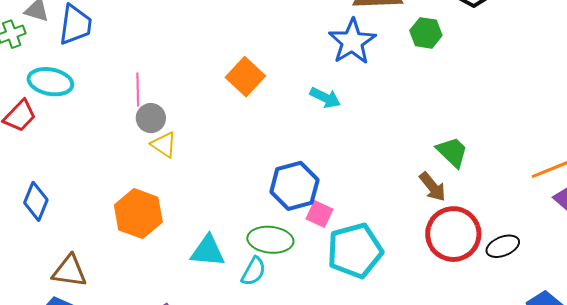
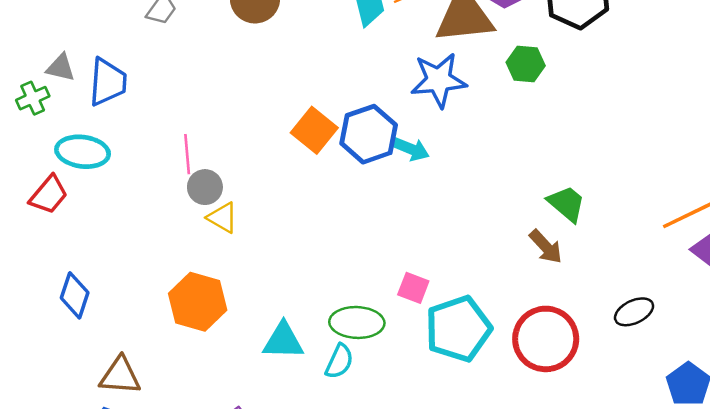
blue star: (352, 42) -> (439, 80), turned 30
blue hexagon: (294, 186) -> (369, 134), moved
red circle: (453, 234) -> (546, 339), moved

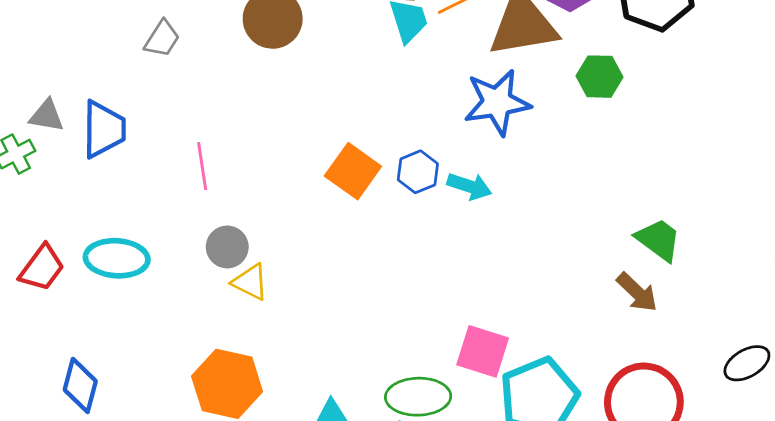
blue hexagon: (369, 134) -> (418, 172), size x0.6
cyan ellipse: (83, 152) -> (117, 258), moved
pink line: (187, 154) -> (202, 166), moved
pink square: (413, 288) -> (483, 351), size x1.4

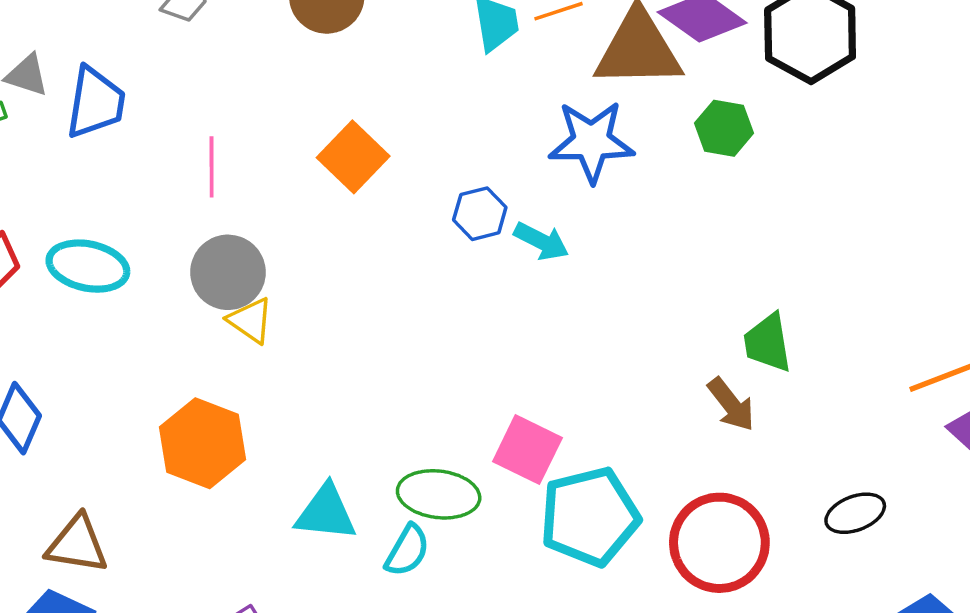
orange square: (353, 171) -> (353, 157), moved
green trapezoid: (658, 240) -> (768, 343), turned -144
gray circle: (227, 247) -> (228, 272), size x1.4

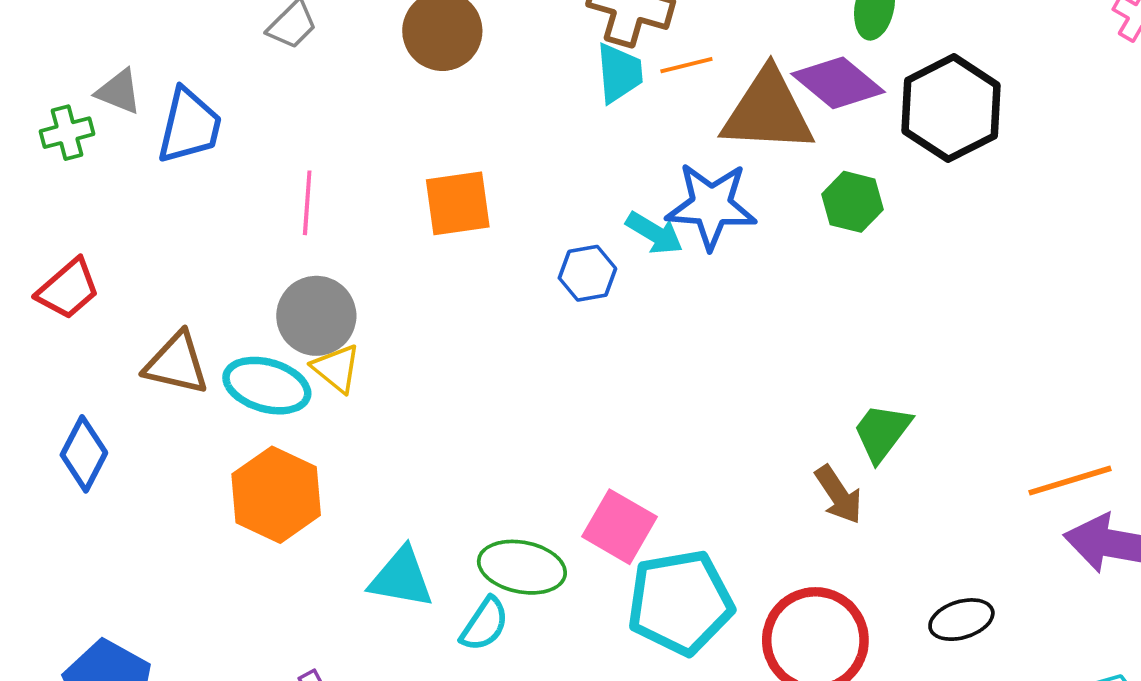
orange square: (353, 157) -> (458, 203), turned 34
cyan arrow: (541, 241) -> (654, 233), moved
cyan ellipse: (88, 266) -> (267, 386), moved
green trapezoid: (768, 343) -> (882, 432), turned 42
brown triangle: (77, 544) -> (176, 364), moved

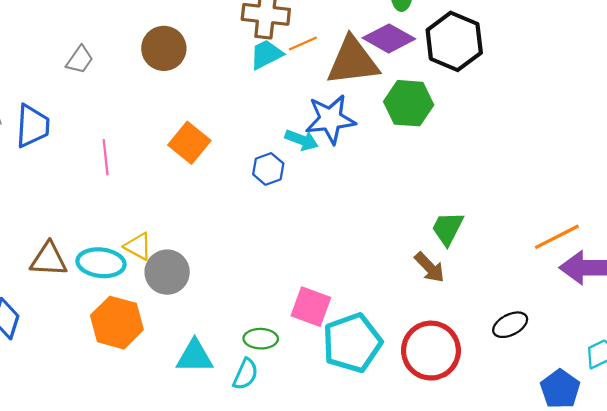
cyan trapezoid: (619, 73) -> (266, 54), turned -102
green hexagon: (852, 202) -> (409, 103), size x1.4
orange square: (458, 203) -> (189, 143), turned -33
gray circle: (316, 316) -> (167, 272), moved
green ellipse: (522, 567) -> (261, 339), size x0.7

